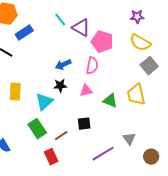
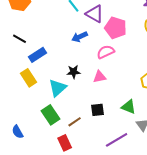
blue rectangle: (24, 33) -> (38, 55), moved
blue arrow: (63, 65) -> (80, 37), moved
pink semicircle: (92, 66) -> (106, 52), turned -126
yellow rectangle: (15, 92) -> (29, 78), turned -36
green triangle: (110, 101) -> (129, 107), moved

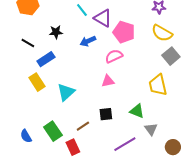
black star: (74, 72) -> (56, 32), moved
green rectangle: (51, 115) -> (53, 131), moved

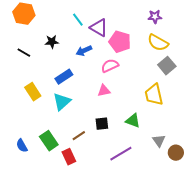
blue rectangle: (46, 59) -> (64, 77), moved
gray triangle: (151, 129) -> (159, 141), moved
brown circle: (173, 147) -> (176, 153), moved

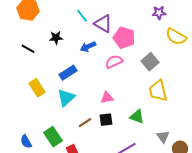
yellow semicircle: (158, 43) -> (176, 37), moved
gray square: (167, 66) -> (150, 62), moved
pink triangle: (104, 91) -> (107, 98), moved
brown line: (79, 136) -> (85, 123), moved

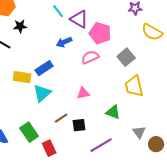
black star: (56, 38) -> (20, 26), moved
yellow rectangle: (37, 88) -> (22, 77), moved, turned -48
black square: (106, 120) -> (79, 125), moved

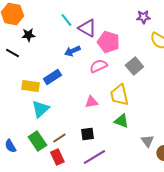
yellow trapezoid: (134, 86) -> (119, 95), moved
cyan triangle: (42, 93) -> (40, 109), moved
brown line: (61, 118) -> (59, 138), moved
purple line: (101, 145) -> (94, 157), moved

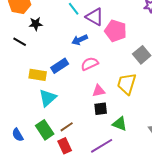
pink semicircle: (98, 66) -> (90, 64), moved
yellow trapezoid: (119, 95) -> (127, 84), turned 30
green triangle: (121, 121) -> (120, 124), moved
black square: (87, 134) -> (101, 109), moved

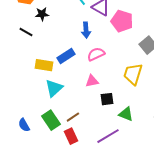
blue arrow: (80, 40) -> (86, 30), turned -70
pink triangle: (99, 91) -> (92, 81), moved

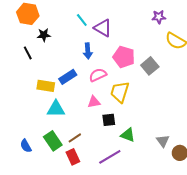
pink pentagon: (122, 21) -> (124, 57), moved
black line: (26, 32) -> (28, 53), turned 32
yellow trapezoid: (133, 74) -> (120, 92), moved
cyan triangle: (54, 88) -> (56, 109), turned 42

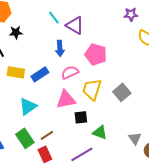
gray square: (150, 66) -> (122, 92), moved
yellow rectangle: (46, 86) -> (16, 72), moved
pink triangle: (94, 102) -> (66, 99), size x1.5
cyan triangle: (56, 109) -> (28, 106), turned -36

